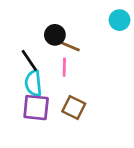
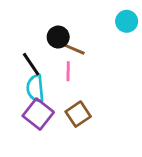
purple square: (36, 108) -> (38, 114), turned 32
brown square: (74, 108) -> (78, 114), turned 30

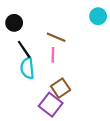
black circle: (58, 37) -> (14, 23), moved
purple square: (38, 114) -> (51, 105), moved

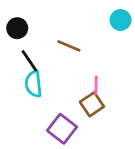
pink line: (53, 55) -> (96, 85), moved
brown square: (61, 88) -> (92, 104), moved

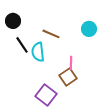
cyan circle: (121, 20) -> (89, 29), moved
cyan semicircle: (34, 84) -> (38, 52), moved

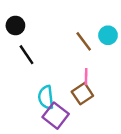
brown line: (51, 34) -> (84, 41), moved, turned 30
cyan semicircle: (38, 52) -> (46, 97), moved

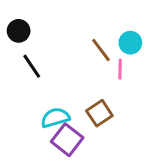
pink line: (86, 77) -> (120, 69), moved
cyan semicircle: (46, 97) -> (55, 118), turned 80

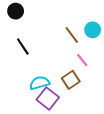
black circle: (19, 31) -> (16, 11), moved
pink line: (120, 69) -> (82, 60), moved, turned -40

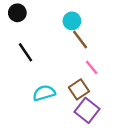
cyan circle: (93, 30) -> (72, 21), moved
purple square: (48, 99) -> (87, 110), moved

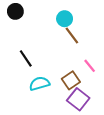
black line: (25, 52) -> (26, 58), moved
pink line: (92, 67) -> (90, 66), moved

